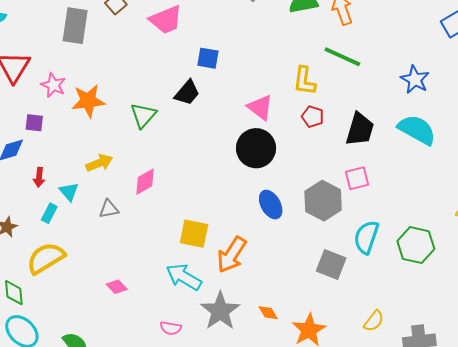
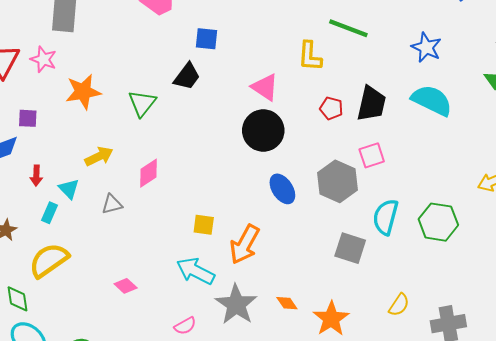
pink star: (53, 85) -> (43, 59), moved
red pentagon: (313, 117) -> (331, 108), moved
yellow square: (194, 234) -> (204, 225), size x0.7
pink semicircle: (171, 328) -> (185, 326), turned -35

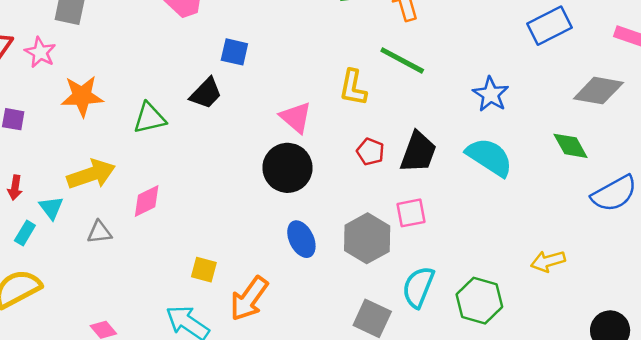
green triangle: (142, 103) -> (149, 118), turned 32
yellow arrow: (99, 156) -> (91, 174), size x1.4

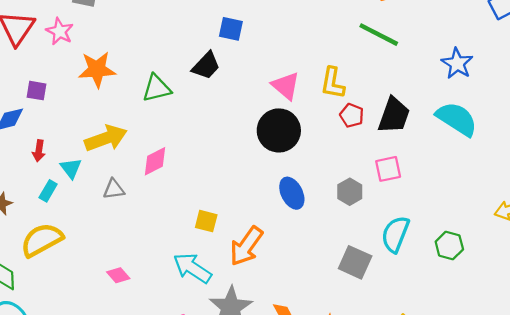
yellow L-shape: (353, 88) -> (333, 83), moved
gray hexagon: (367, 238) -> (350, 192), size x0.6
green hexagon: (479, 301) -> (449, 246), size x0.7

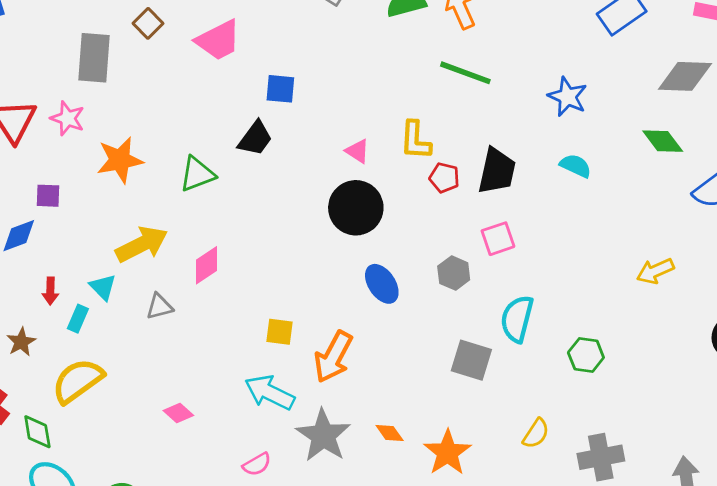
pink triangle: (286, 86) -> (357, 151), size x0.7
cyan semicircle: (457, 119) -> (576, 166), size x0.6
red arrow: (39, 151) -> (50, 291), moved
green hexagon: (449, 246) -> (586, 355), moved

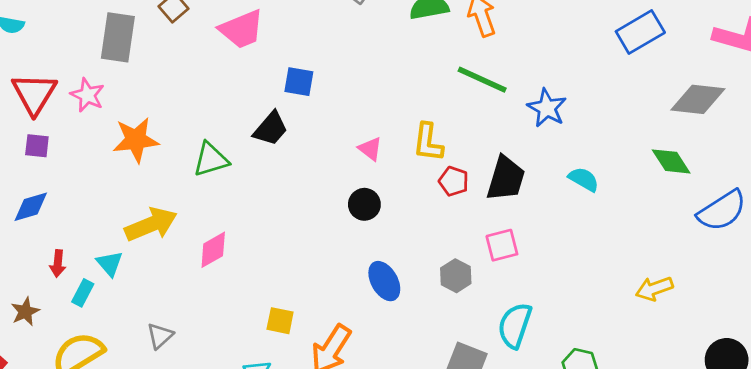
blue star: (568, 97) -> (547, 108), moved
purple square: (48, 196) -> (37, 146), moved
black circle: (356, 208) -> (364, 204), size x0.6
gray triangle: (159, 307) -> (160, 336), moved, turned -32

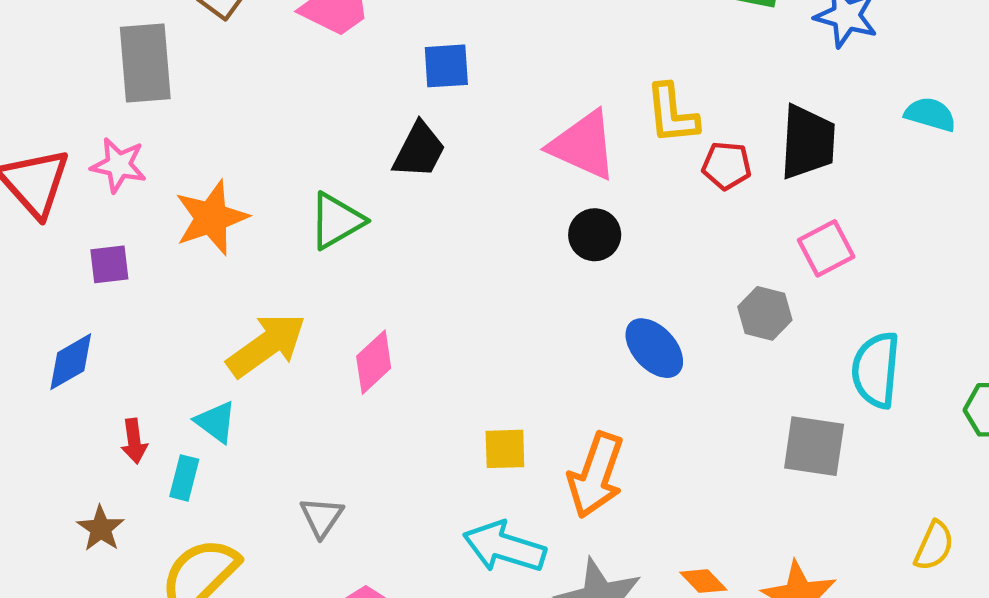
purple square: (37, 146) -> (109, 264), moved
pink triangle: (370, 149) -> (583, 145), size x1.8

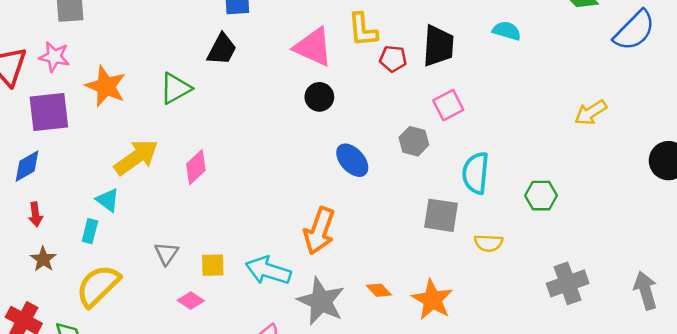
orange star: (211, 218) -> (106, 86), turned -30
purple square: (109, 264) -> (49, 112), size x1.8
red arrow: (134, 441) -> (35, 214), moved
yellow square: (505, 449) -> (213, 265), moved
yellow semicircle: (934, 546) -> (488, 243), moved, turned 68

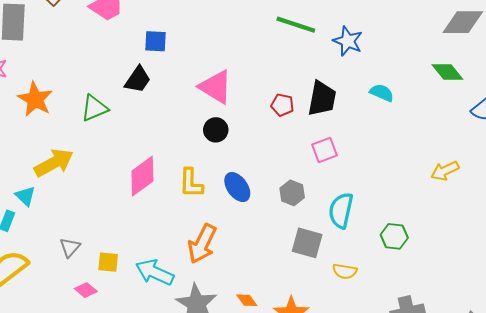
yellow L-shape: (363, 30) -> (191, 183), moved
gray hexagon: (414, 141) -> (292, 193), moved
pink diamond: (196, 167) -> (142, 176), moved, size x1.4

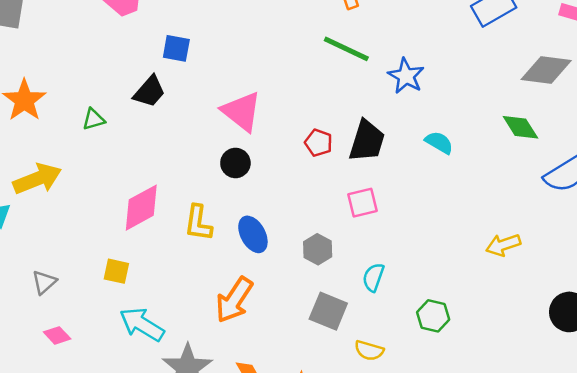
green triangle: (94, 108) -> (94, 119), size x0.7
cyan semicircle: (341, 210) -> (373, 277), size x0.7
orange arrow: (202, 244) -> (234, 300), moved
yellow square: (108, 262) -> (116, 271), moved

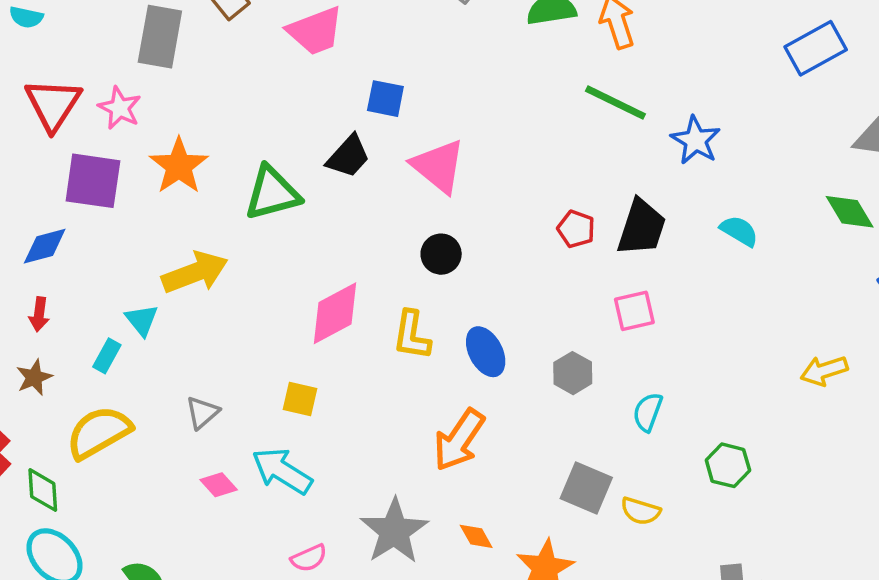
pink triangle: (242, 112) -> (438, 166), moved
green triangle: (94, 119) -> (272, 193), size x1.8
black circle: (235, 163) -> (441, 254), moved
gray square: (328, 311) -> (586, 488), moved
cyan arrow: (142, 324) -> (282, 471), moved

